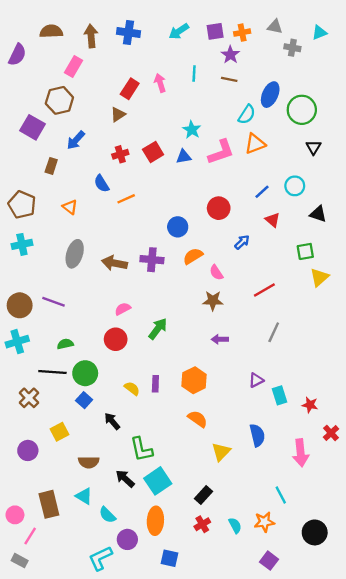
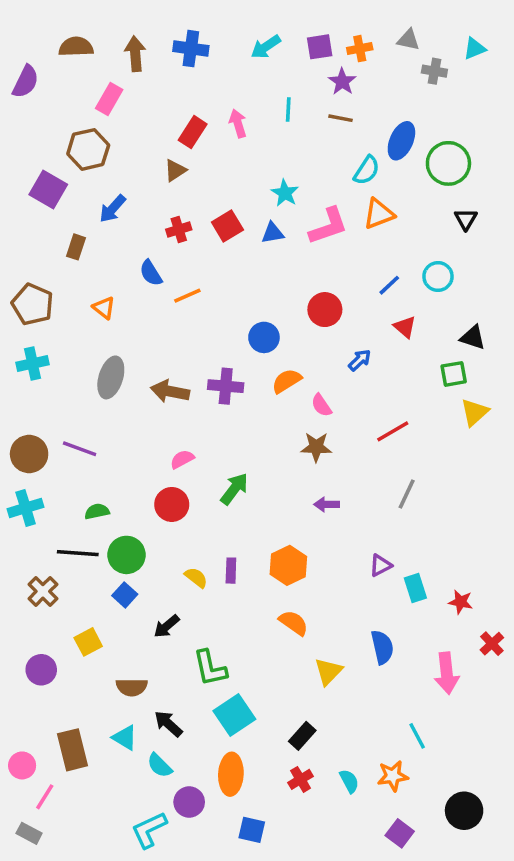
black triangle: (318, 214) -> (473, 337), moved
black arrow: (112, 421) -> (167, 626), turned -90
black arrow: (125, 479) -> (168, 724), moved
black circle: (315, 532) -> (464, 811), moved

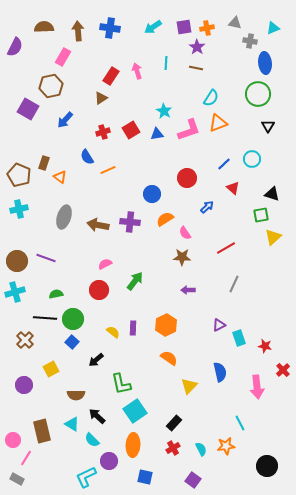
blue ellipse: (401, 141) -> (265, 63), moved, turned -30
brown rectangle: (76, 247) -> (44, 163), moved
purple square: (400, 833) -> (193, 480), moved

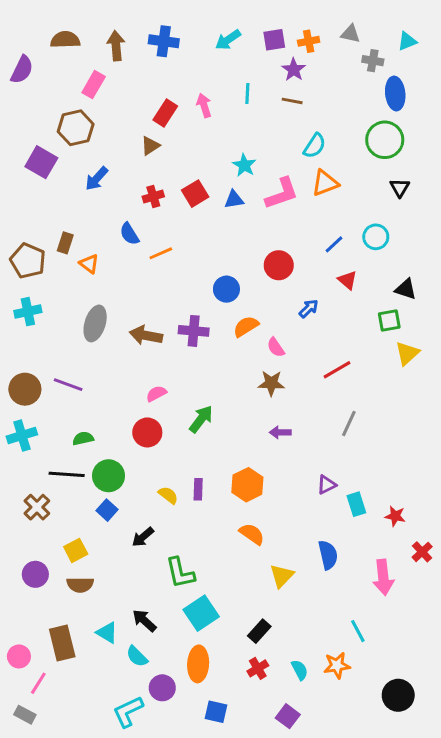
brown semicircle: (76, 395) -> (80, 585), moved

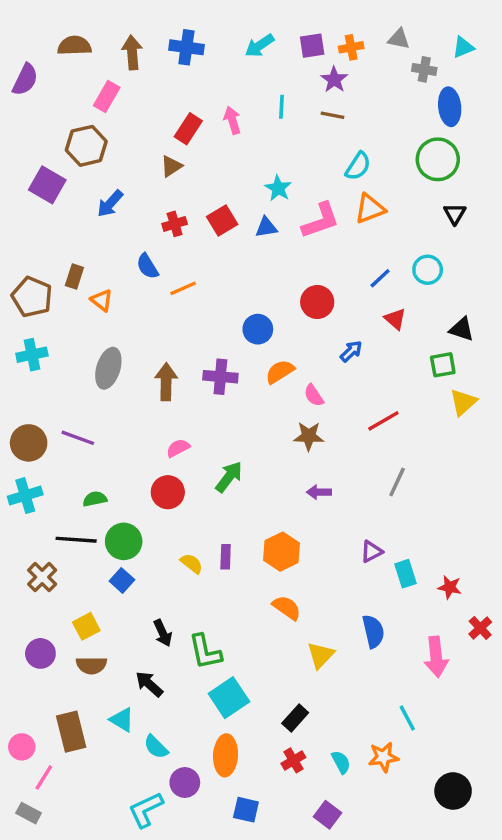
brown arrow: (146, 335) -> (166, 382), turned 80
black arrow: (143, 537) -> (163, 633), moved, turned -75
black arrow: (144, 621) -> (149, 684), moved

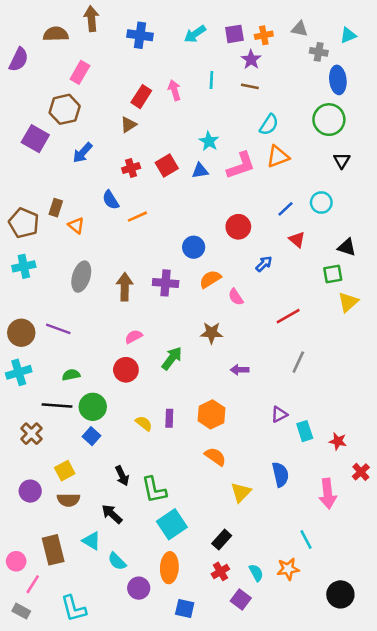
brown arrow: (132, 52) -> (91, 19), moved
brown star: (309, 436) -> (211, 333), moved
cyan L-shape: (146, 810) -> (74, 609), moved, turned -80
purple square: (327, 815) -> (241, 600), moved

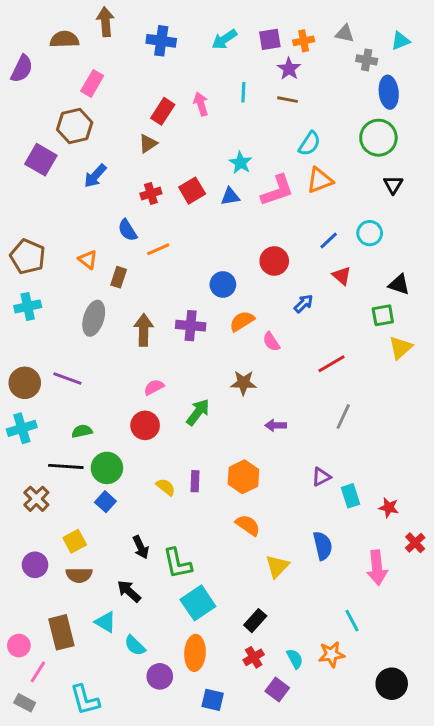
brown rectangle: (56, 208) -> (119, 277), moved

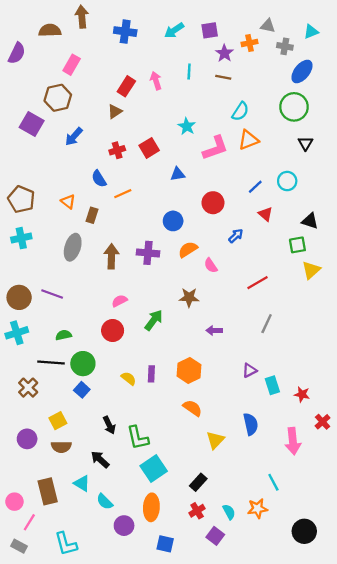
orange cross: (304, 41) -> (250, 43), moved
blue ellipse: (389, 92) -> (302, 72), turned 45
blue triangle: (230, 196) -> (178, 174), moved

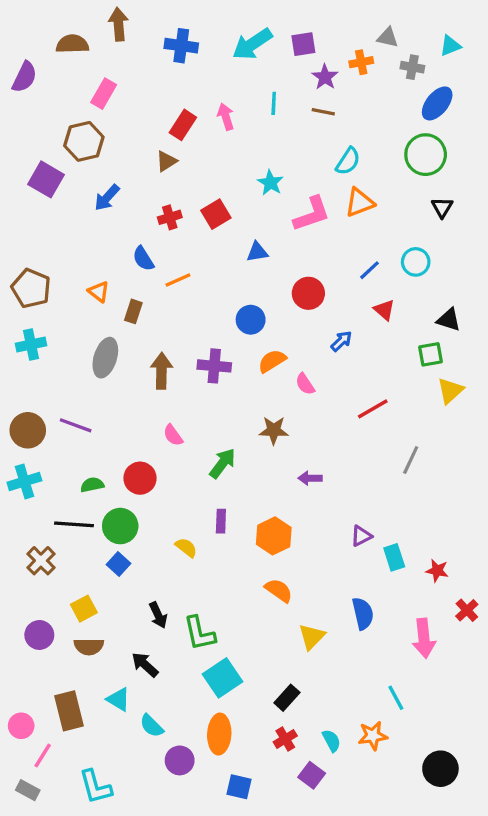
cyan arrow: (174, 30) -> (252, 44), size x1.4
pink semicircle: (119, 301) -> (173, 435), turned -98
gray line: (267, 324) -> (411, 460), moved
red circle: (113, 330) -> (140, 478), moved
purple rectangle: (151, 374) -> (221, 521), moved

